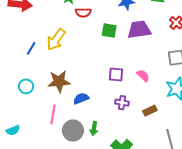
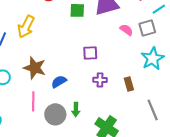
pink semicircle: (143, 76) -> (126, 30), moved
brown star: (59, 81) -> (35, 68), turned 30
brown rectangle: (150, 111) -> (129, 84), turned -72

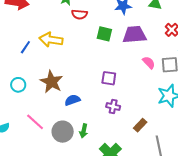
yellow arrow: (26, 27) -> (51, 40), turned 60
brown rectangle: (129, 84) -> (140, 125), moved, turned 48
pink line: (33, 101) -> (35, 122), moved, turned -60

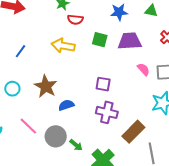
yellow arrow: (51, 40) -> (63, 46), moved
purple cross: (113, 106) -> (107, 112), size x1.5
brown rectangle: (140, 125) -> (133, 132), size x1.6
green arrow: (84, 131) -> (76, 145), moved, turned -64

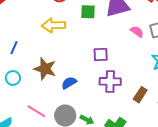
blue line: (21, 51) -> (14, 48), moved
brown rectangle: (133, 132) -> (140, 95), size x0.7

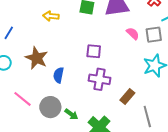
yellow arrow: (53, 25) -> (51, 16), size x0.7
blue semicircle: (69, 83) -> (59, 75), turned -56

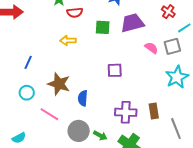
purple cross: (100, 79) -> (126, 112), moved
brown rectangle: (127, 96) -> (154, 111), turned -42
pink line: (22, 99) -> (49, 114), moved

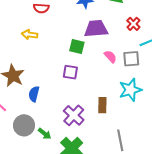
green square: (103, 27) -> (77, 46), moved
brown rectangle: (154, 111) -> (102, 105), moved
purple cross: (126, 112) -> (74, 115), turned 30

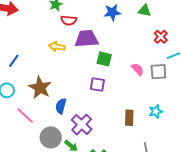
purple trapezoid: (96, 29) -> (86, 39), moved
cyan star: (130, 90) -> (156, 112), moved, size x0.6
purple cross: (74, 115) -> (82, 125), moved

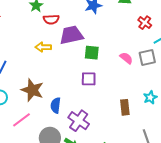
pink line: (25, 116) -> (22, 120), turned -72

